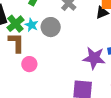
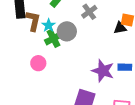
green cross: (15, 24) -> (54, 38), moved
brown L-shape: (16, 43) -> (33, 21), moved

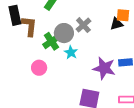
gray cross: (89, 12) -> (83, 25), moved
cyan star: (49, 25) -> (71, 52), moved

